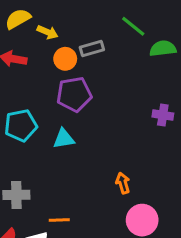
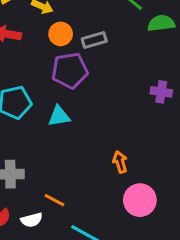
gray rectangle: (92, 48) -> (94, 40), moved
orange line: (59, 220) -> (55, 200), turned 30

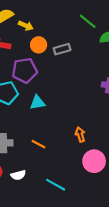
purple pentagon: (70, 71) -> (25, 70), moved
orange line: (55, 200) -> (39, 144), moved

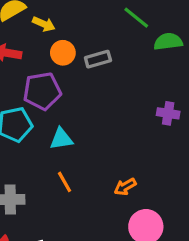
orange arrow: (80, 135) -> (125, 187), turned -104
orange line: (39, 144) -> (64, 182), moved, turned 32

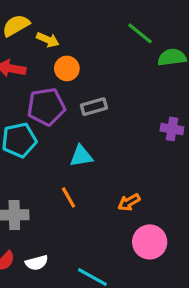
gray rectangle: (98, 59) -> (94, 107), moved
cyan triangle: (61, 139) -> (81, 156), moved

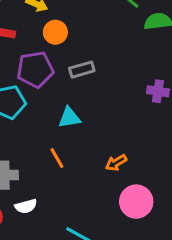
white semicircle: (37, 263) -> (26, 206), moved

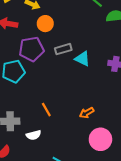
cyan triangle: (69, 118) -> (82, 59), moved, turned 35
white semicircle: (26, 206) -> (34, 135), moved

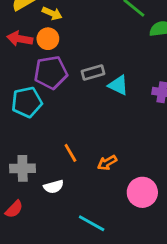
orange circle: (45, 24) -> (48, 39), moved
orange arrow: (87, 113) -> (107, 163), moved

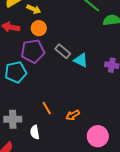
orange circle: (48, 39) -> (39, 28), moved
gray rectangle: (93, 73) -> (63, 51), turned 56
white semicircle: (54, 187) -> (35, 132), turned 96

